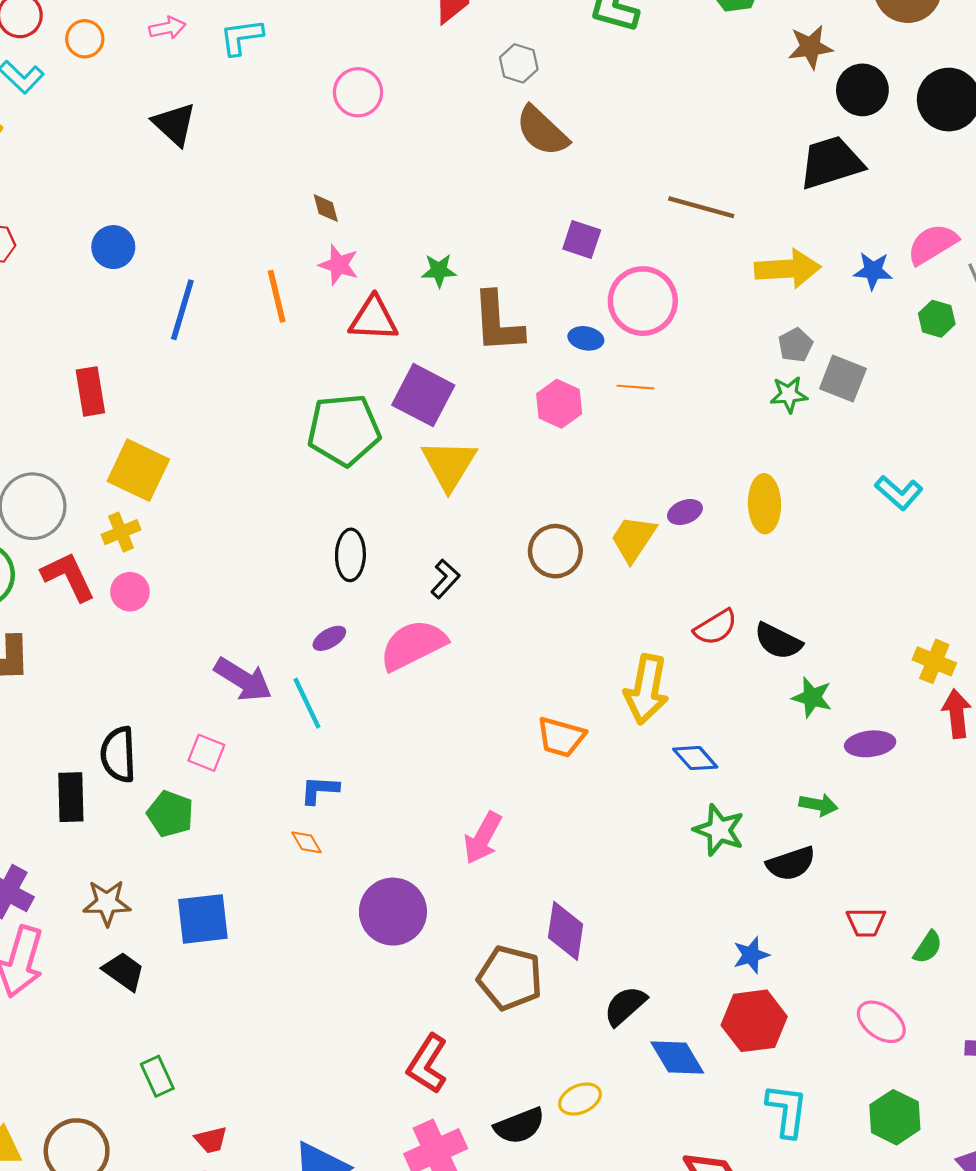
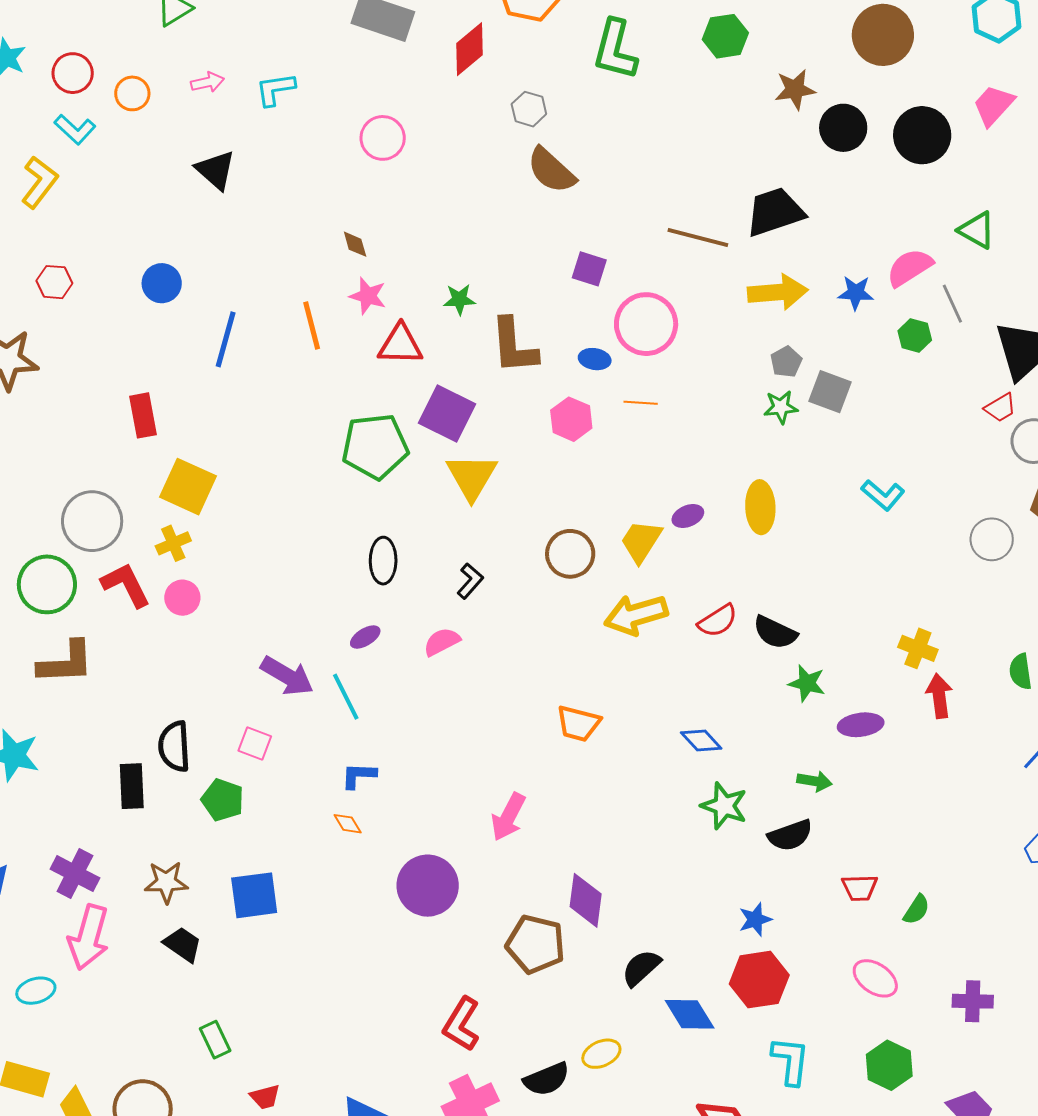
black trapezoid: (831, 163) -> (775, 212), moved
pink semicircle: (413, 645) -> (442, 642), size x0.6
yellow arrow: (646, 689) -> (636, 615), moved, turned 64

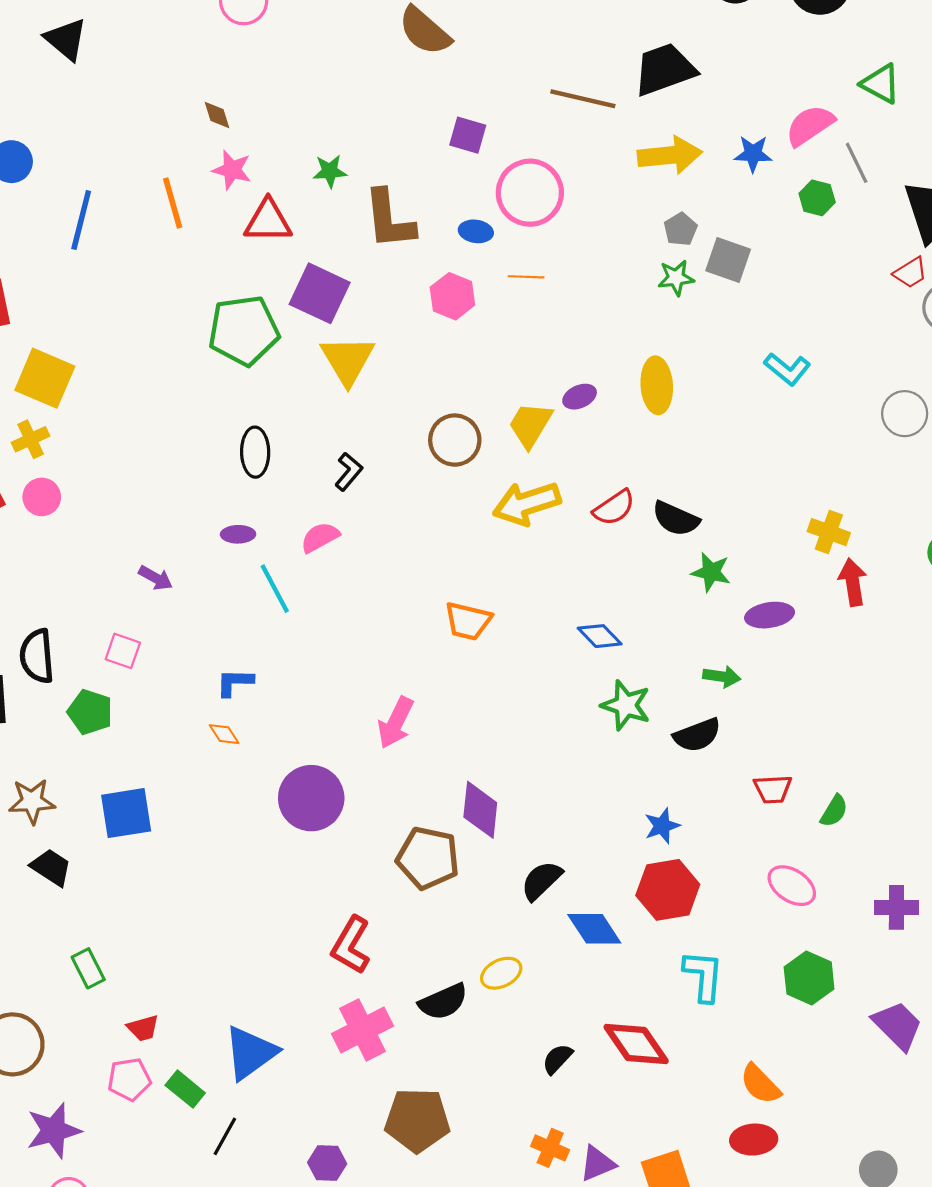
purple ellipse: (365, 637) -> (238, 534), turned 32
purple arrow: (287, 676) -> (156, 578), size x0.6
cyan line: (346, 697) -> (275, 589), moved

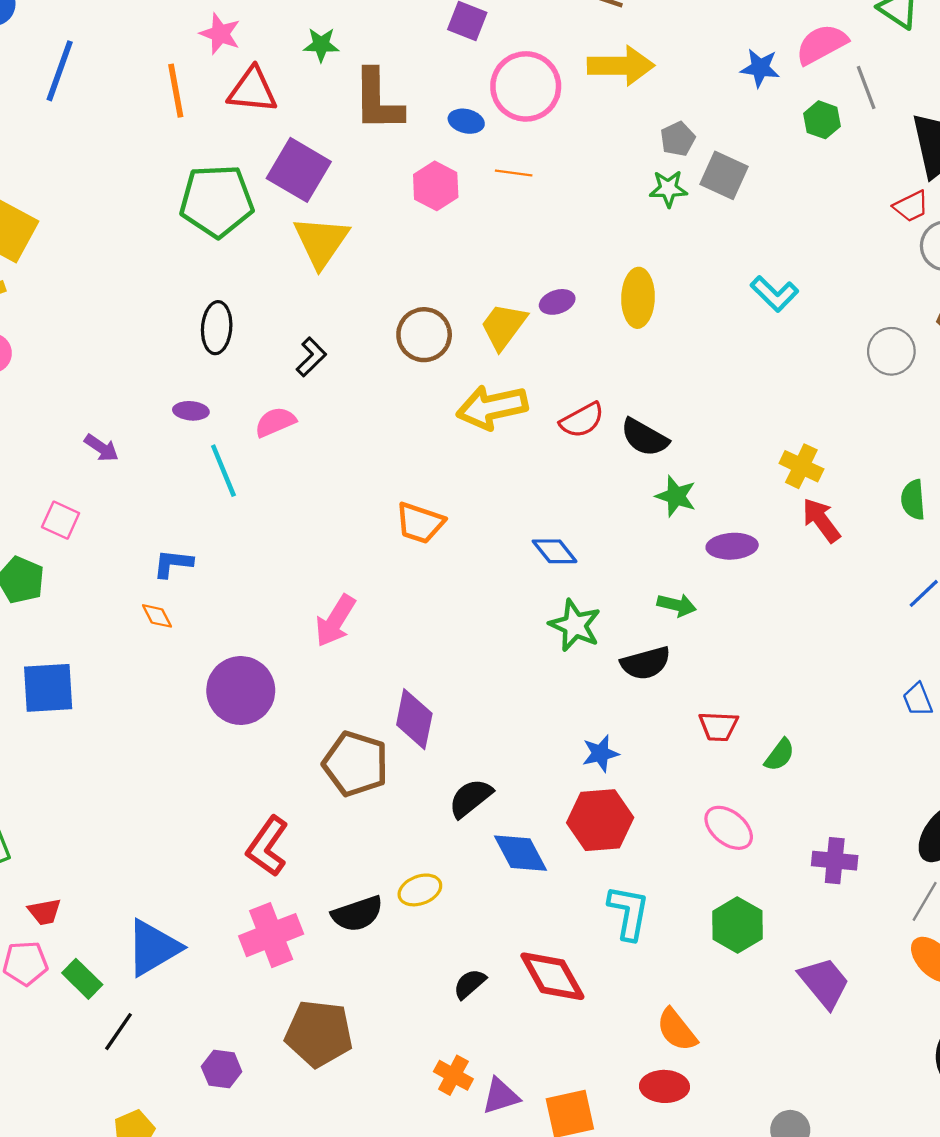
yellow arrow: (670, 155) -> (621, 66), moved
orange line: (173, 203) -> (176, 91), moved
red arrow: (853, 582) -> (821, 520), turned -33

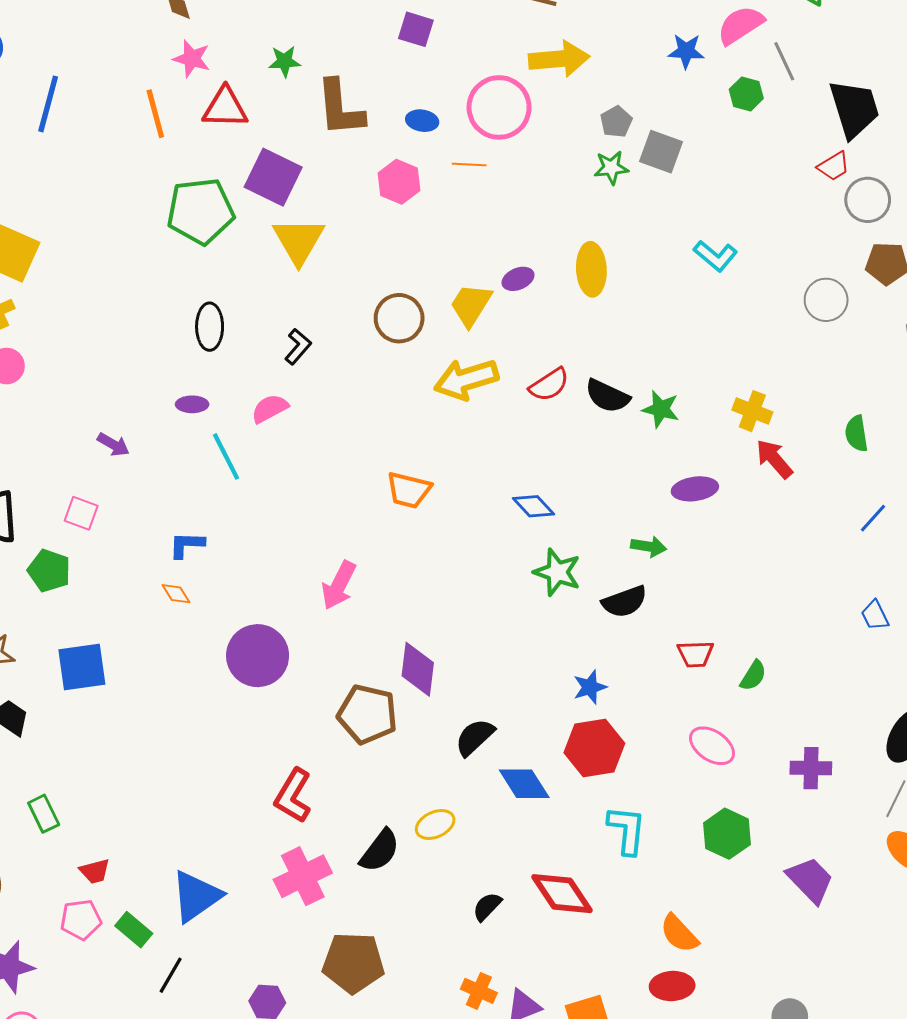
pink circle: (526, 86) -> (499, 107), moved
green star: (676, 496) -> (661, 409), moved
black semicircle: (357, 914) -> (380, 851), turned -30

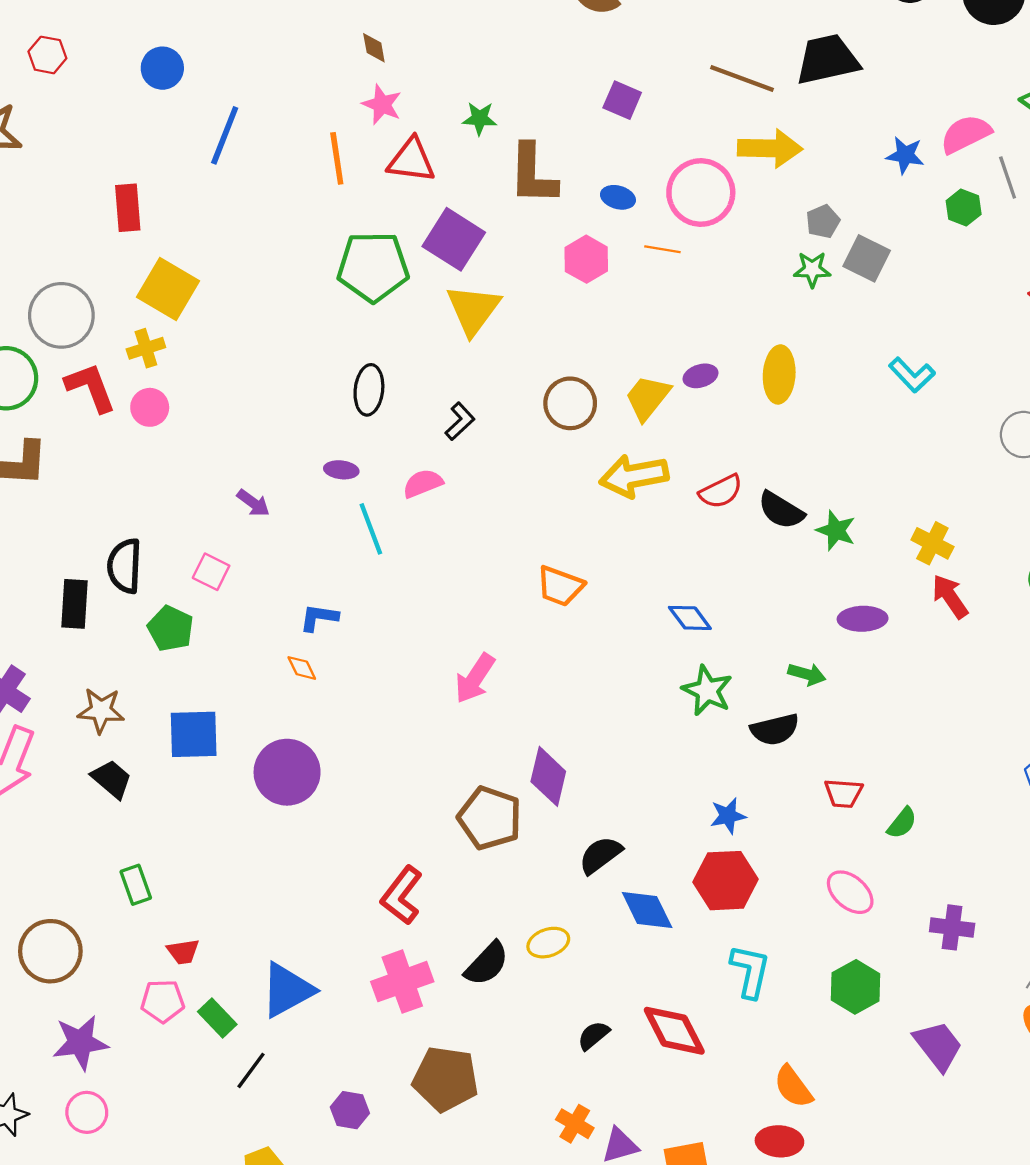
purple circle: (258, 656) -> (287, 772), moved

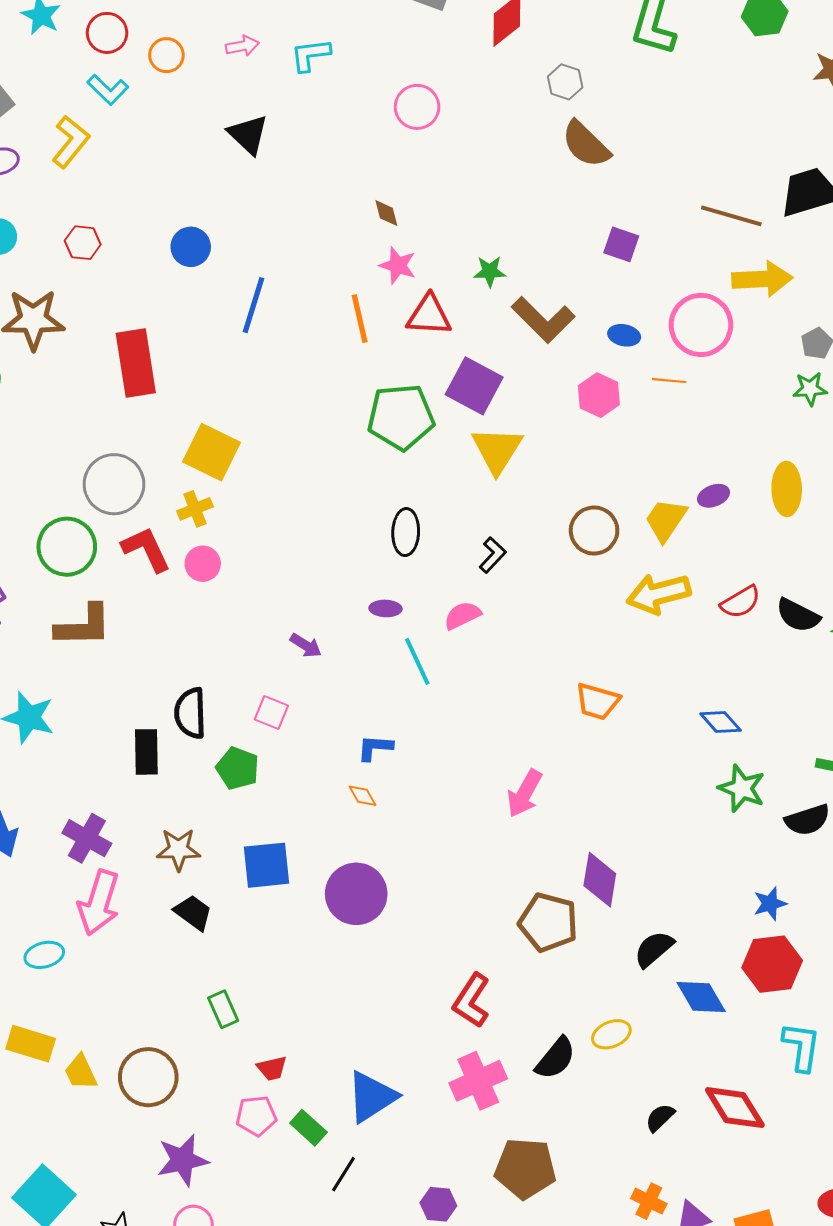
brown L-shape: (533, 174) -> (543, 320), turned -42
red rectangle: (128, 208) -> (136, 363), moved, size x1.5

